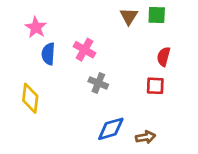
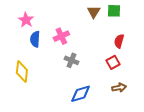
pink cross: (84, 50) -> (61, 36), turned 35
red square: (155, 86) -> (113, 62), turned -32
brown arrow: (146, 137) -> (119, 88), moved

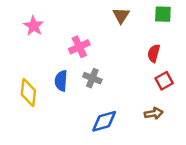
green square: (114, 11) -> (163, 14), moved
blue semicircle: (35, 39) -> (61, 81), moved
red square: (113, 62) -> (164, 81), moved

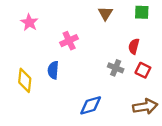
gray cross: (92, 78) -> (116, 68), moved
red square: (164, 81) -> (143, 70), turned -35
brown arrow: (154, 113) -> (145, 107), moved, size x1.5

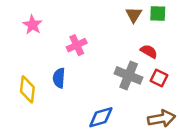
brown triangle: (105, 13) -> (134, 15), moved
red semicircle: (134, 46) -> (149, 51), turned 105
gray cross: (116, 68) -> (129, 75), size x1.5

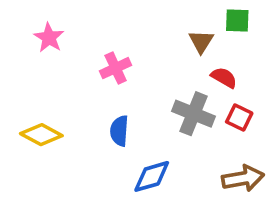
brown triangle: (134, 15) -> (201, 41), moved
blue semicircle: (59, 78) -> (119, 131), moved
yellow diamond: (27, 89) -> (41, 135), turned -68

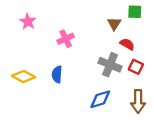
blue semicircle: (119, 131) -> (57, 74), moved
blue diamond: (152, 176) -> (100, 99), moved
brown arrow: (243, 178) -> (138, 101), turned 100

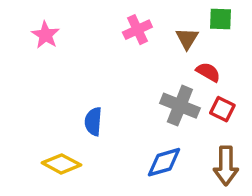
pink cross: (66, 39) -> (137, 30), moved
yellow diamond: (24, 77) -> (61, 164), moved

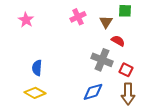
red square: (222, 109) -> (126, 70), moved
blue semicircle: (93, 122) -> (37, 68), moved

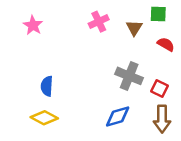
red semicircle: (118, 41) -> (166, 44), moved

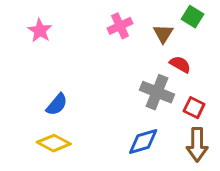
green square: (158, 14) -> (192, 17), turned 30
red semicircle: (166, 44) -> (180, 64), moved
blue semicircle: (47, 86) -> (57, 104), turned -144

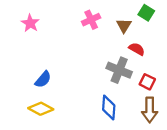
blue diamond: (143, 141) -> (109, 108), turned -70

